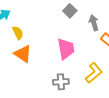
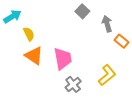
pink trapezoid: (66, 49) -> (63, 59), moved
gray cross: (61, 82) -> (73, 84), turned -35

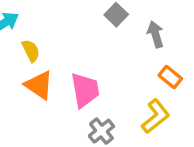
orange rectangle: (121, 41) -> (170, 77), moved

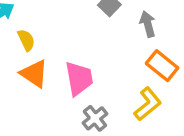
orange rectangle: (170, 77) -> (162, 66), size x1.4

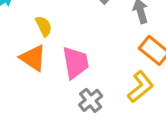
yellow semicircle: (26, 40) -> (44, 26), moved

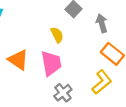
yellow semicircle: (44, 26) -> (57, 35), moved

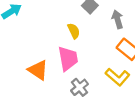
orange triangle: (18, 60) -> (38, 70), moved
yellow L-shape: (102, 82) -> (118, 77), turned 80

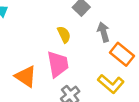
gray arrow: (118, 19) -> (103, 32), moved

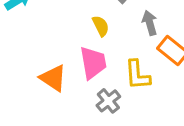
yellow L-shape: (111, 84) -> (137, 75), moved, turned 45

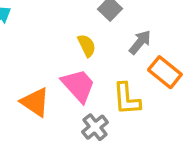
gray arrow: (150, 23) -> (140, 42), turned 55
pink trapezoid: (93, 63) -> (78, 85), turned -32

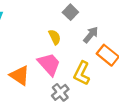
yellow L-shape: (127, 99) -> (82, 73), turned 30

